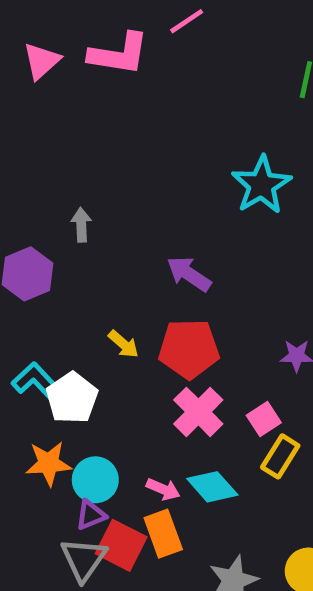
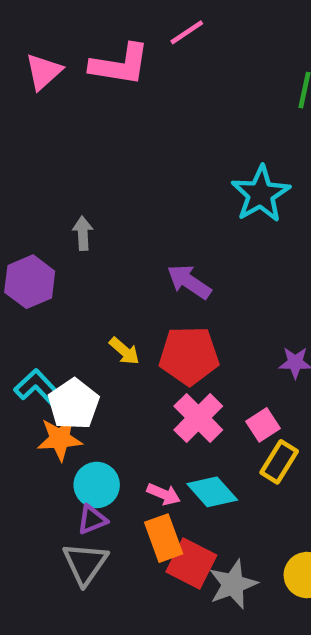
orange star: (49, 463) -> (60, 439), moved
red square: (121, 545) -> (191, 563), moved

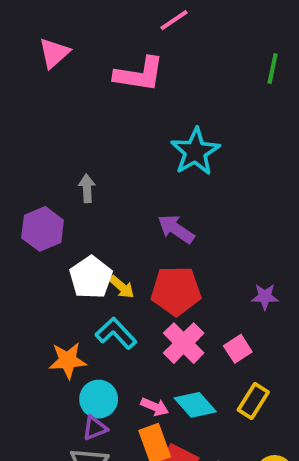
pink L-shape: (120, 65) -> (139, 74), moved
cyan star: (261, 194) -> (195, 152), moved
cyan L-shape: (39, 388) -> (116, 333), moved
white pentagon: (74, 404) -> (91, 277), moved
yellow rectangle: (279, 462) -> (253, 401), moved

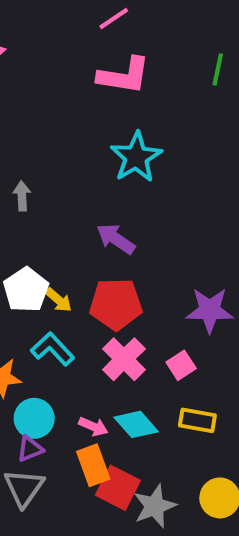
pink L-shape: (139, 74) -> (124, 76), moved
purple star: (265, 297) -> (210, 310), size x1.6
yellow rectangle: (253, 401) -> (197, 420), turned 68

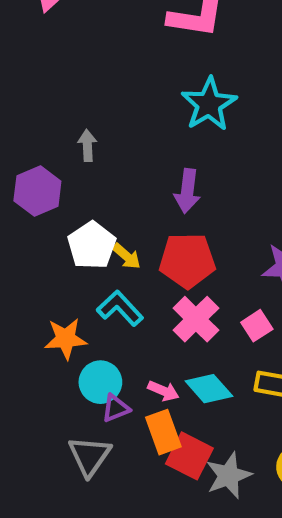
purple arrow: (116, 239) -> (187, 191), turned -117
purple triangle: (30, 449) -> (116, 408), moved

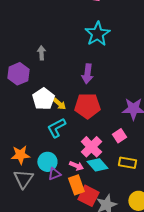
cyan L-shape: (120, 308) -> (56, 128), turned -75
pink cross: (196, 319) -> (91, 147), moved
orange star: (66, 339) -> (20, 155), moved
gray triangle: (90, 456) -> (23, 179), moved

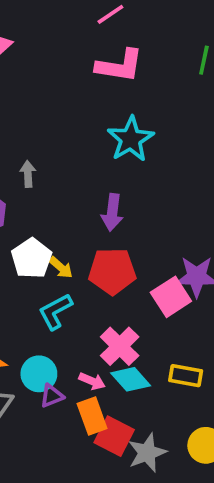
pink square: (119, 136) -> (171, 297), moved, size x1.5

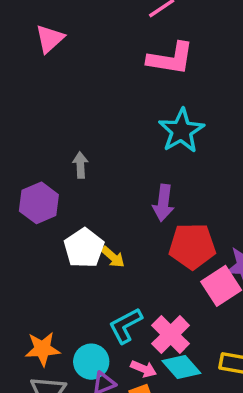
red pentagon: (112, 271) -> (192, 246), moved
cyan L-shape: (55, 311) -> (125, 326), moved

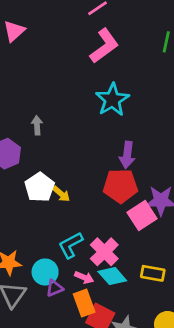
pink L-shape: (171, 59) -> (104, 46), turned -45
purple arrow: (163, 203) -> (127, 155), moved

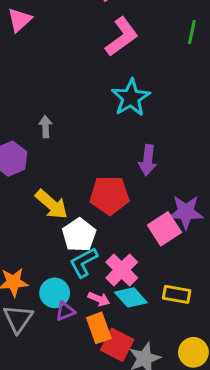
red pentagon: (120, 186) -> (110, 195), moved
white pentagon: (40, 187) -> (79, 235), moved
yellow arrow: (61, 194) -> (52, 204), moved, size x1.6

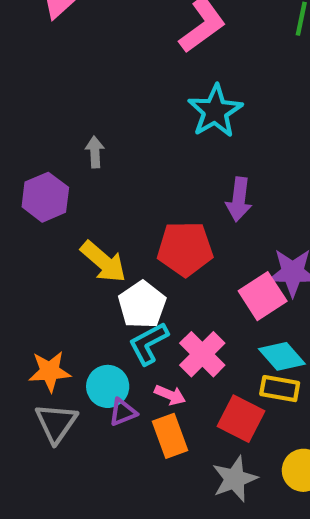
cyan diamond: (131, 297) -> (282, 356), moved
red square: (117, 345) -> (241, 419), moved

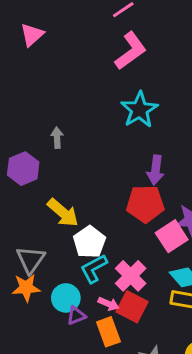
red pentagon: (185, 249) -> (145, 204), moved
red square: (241, 419) -> (132, 307), moved
gray triangle: (56, 423) -> (31, 260), moved

